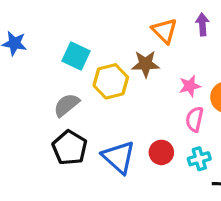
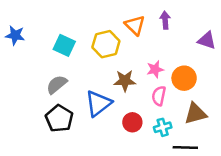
brown star: (146, 64) -> (125, 81), moved
yellow hexagon: (111, 81) -> (106, 44), moved
blue triangle: (119, 157) -> (98, 103), moved, turned 40

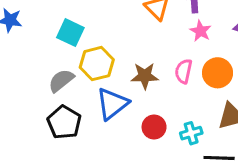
yellow hexagon: (106, 44) -> (97, 64), moved
pink star: (155, 69) -> (200, 31), moved, turned -30
pink semicircle: (159, 96) -> (183, 71), moved

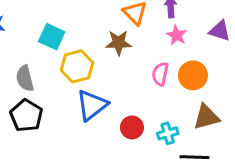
brown star: (145, 76) -> (119, 43), moved
gray semicircle: (61, 81) -> (25, 78), moved, turned -65
black pentagon: (64, 122) -> (26, 116), moved

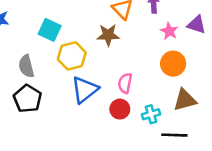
pink star: (177, 35) -> (169, 31), moved
pink semicircle: (160, 74) -> (125, 83), moved

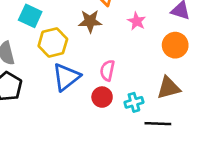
pink star: (169, 31) -> (137, 21), moved
orange circle: (173, 64) -> (175, 45), moved

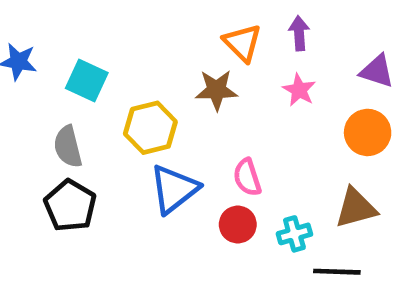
cyan square: (30, 16) -> (87, 81), moved
pink semicircle: (107, 70) -> (247, 177), turned -30

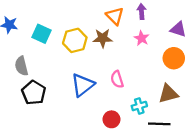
yellow hexagon: (150, 128) -> (75, 40), moved
gray semicircle: (68, 147) -> (21, 66), moved
red circle: (238, 225) -> (112, 119), moved

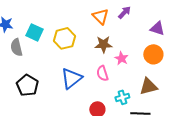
purple arrow: (142, 12) -> (124, 12), turned 48
brown star: (103, 38) -> (103, 44), moved
pink star: (142, 38) -> (121, 58), moved
gray semicircle: (21, 66) -> (16, 47), moved

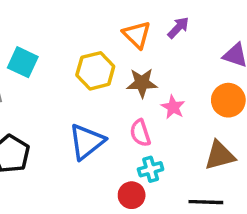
yellow hexagon: (64, 38) -> (95, 71), moved
cyan cross: (122, 97) -> (151, 169), moved

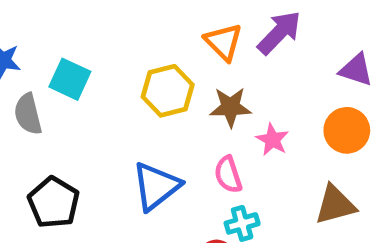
purple arrow: (178, 28) -> (279, 33), size x1.5

